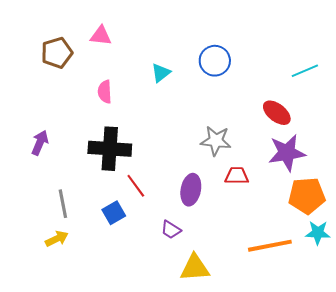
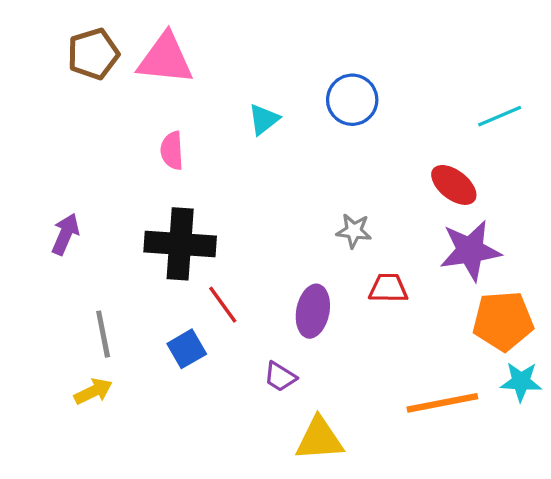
pink triangle: (101, 36) -> (165, 59), size x1.6
brown pentagon: (57, 53) -> (93, 54), moved
gray star: (216, 141) -> (354, 231), size x0.7

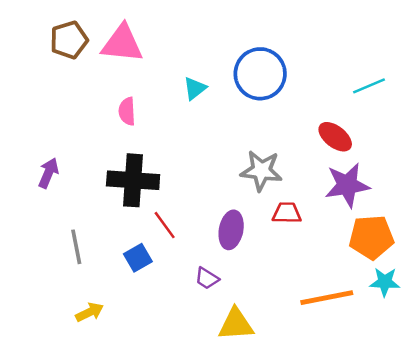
blue circle: (352, 100) -> (260, 74), size x1.4
gray star: (354, 231) -> (261, 171), size x1.6
yellow arrow: (93, 391) -> (90, 312), moved

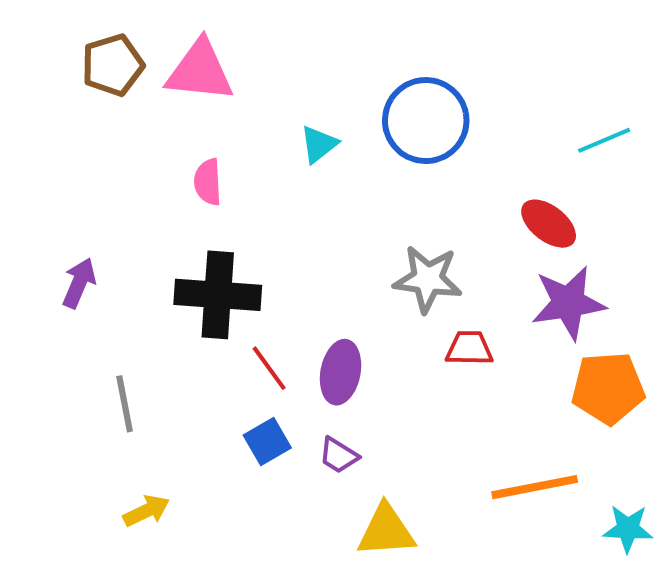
purple ellipse: (231, 230) -> (341, 372), moved
blue square: (138, 258) -> (267, 441), moved
cyan star: (385, 282) -> (628, 529), moved

